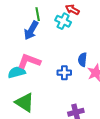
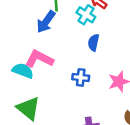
blue semicircle: (82, 60) -> (94, 43), moved
cyan semicircle: (17, 72) -> (23, 71), turned 30

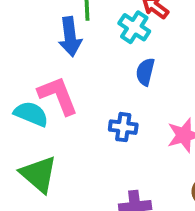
blue arrow: (46, 22) -> (70, 37), turned -45
pink L-shape: (39, 59) -> (58, 96), turned 40

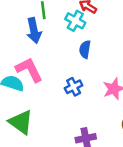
blue cross: (123, 127) -> (74, 87), turned -30

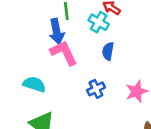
pink L-shape: (29, 70) -> (64, 53), moved

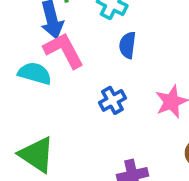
cyan semicircle: (34, 84) -> (35, 73), moved

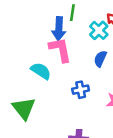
cyan semicircle: (35, 73) -> (41, 71), moved

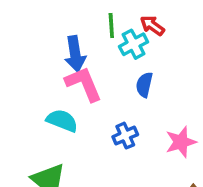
green line: (72, 13) -> (111, 26), moved
cyan cross: (99, 30) -> (134, 44), turned 30

